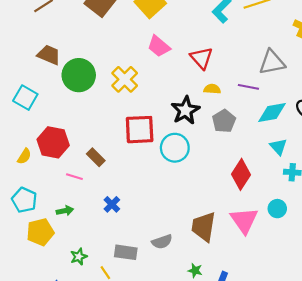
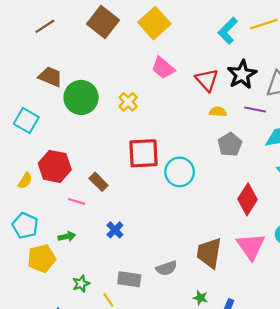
yellow cross: (125, 79) -> (128, 102), size x0.7
black star: (185, 110) -> (242, 74), moved

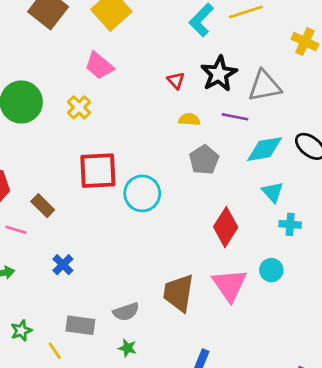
pink trapezoid: (163, 68) -> (99, 66), moved
red triangle: (207, 80) -> (176, 81), size x0.6
green star: (200, 298) -> (127, 348), moved

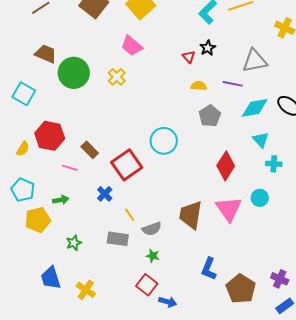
black star: (219, 74) -> (208, 48), moved, size x0.6
red square: (98, 171) -> (127, 165), moved, turned -32
yellow line: (55, 351) -> (130, 215), moved

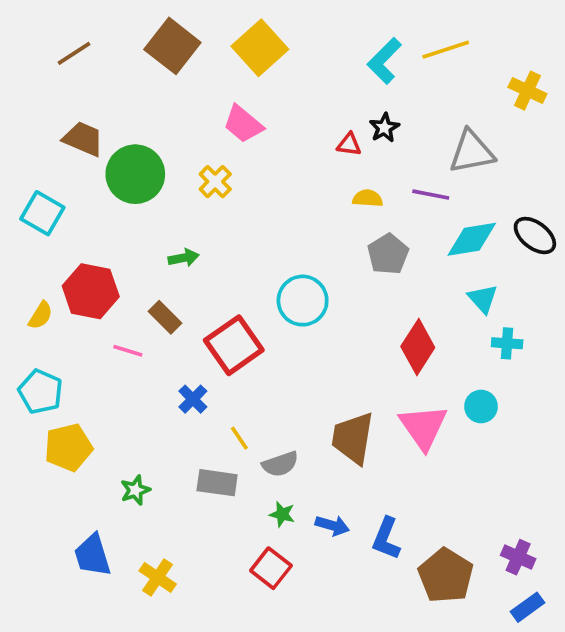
red triangle: (189, 57) -> (349, 144), turned -40
green arrow: (61, 200) -> (184, 258), moved
blue arrow: (168, 302) -> (332, 525), moved

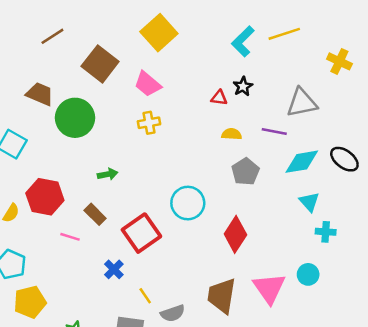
brown square: (172, 46) -> (100, 64), moved
brown line: (74, 53) -> (52, 36), moved
yellow cross: (215, 182) -> (149, 123), moved, turned 35
red diamond: (418, 347) -> (235, 234), moved

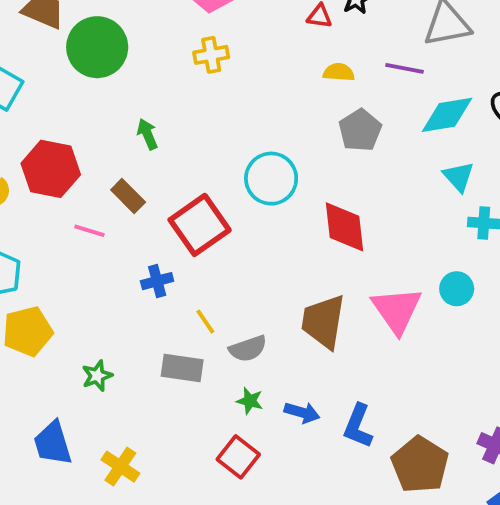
green arrow: (108, 174) -> (147, 134), turned -102
red diamond: (235, 234) -> (345, 227), turned -39
blue cross: (114, 269) -> (157, 281), turned 30

